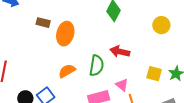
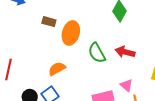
green semicircle: (97, 65) -> (97, 53), moved, turned 140
orange semicircle: (67, 71) -> (57, 69), moved

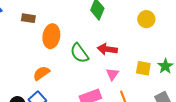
brown rectangle: (49, 22) -> (28, 18), moved
pink triangle: (127, 85) -> (112, 74), moved, turned 32

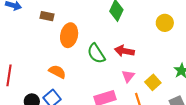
yellow square: (143, 68) -> (153, 82), moved, turned 35
orange semicircle: (41, 73) -> (57, 72), turned 60

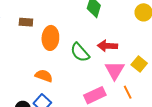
pink triangle: (128, 76) -> (115, 70), size x1.5
yellow square: (153, 82) -> (139, 64), moved

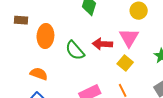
yellow square: (139, 64) -> (125, 63), moved
pink triangle: (115, 70) -> (129, 38), moved

